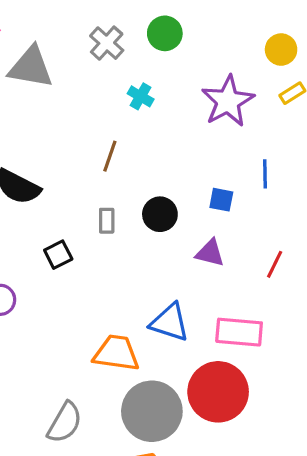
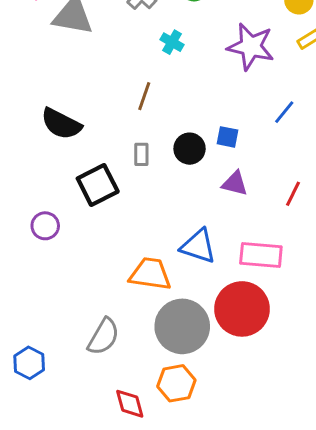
purple star: (228, 101) -> (251, 47), turned -30
blue line: (265, 174) -> (284, 112), turned 40
blue square: (221, 200) -> (227, 137), moved
black square: (58, 255) -> (98, 185), size x1.6

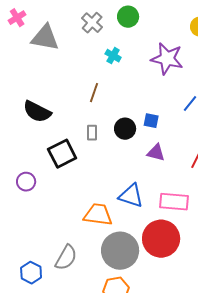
blue hexagon: (29, 363) -> (31, 273), moved

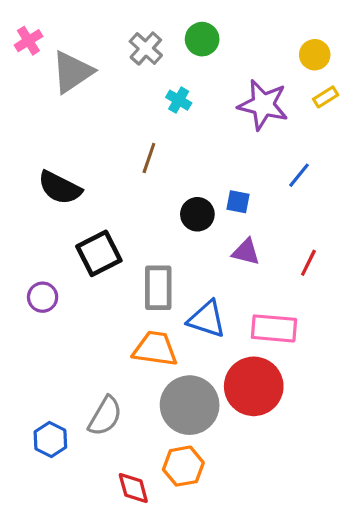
gray triangle: (45, 38) -> (72, 72), turned -44
gray rectangle: (92, 133) -> (158, 288), moved, size x1.8

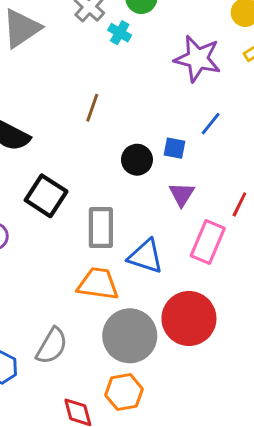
cyan cross: (179, 100) -> (120, 33), moved
blue line: (299, 175) -> (211, 124), moved
purple triangle: (246, 252) -> (182, 194), turned 48
black square: (99, 253) -> (46, 196), turned -30
pink rectangle: (274, 328) -> (208, 242), moved, turned -72

